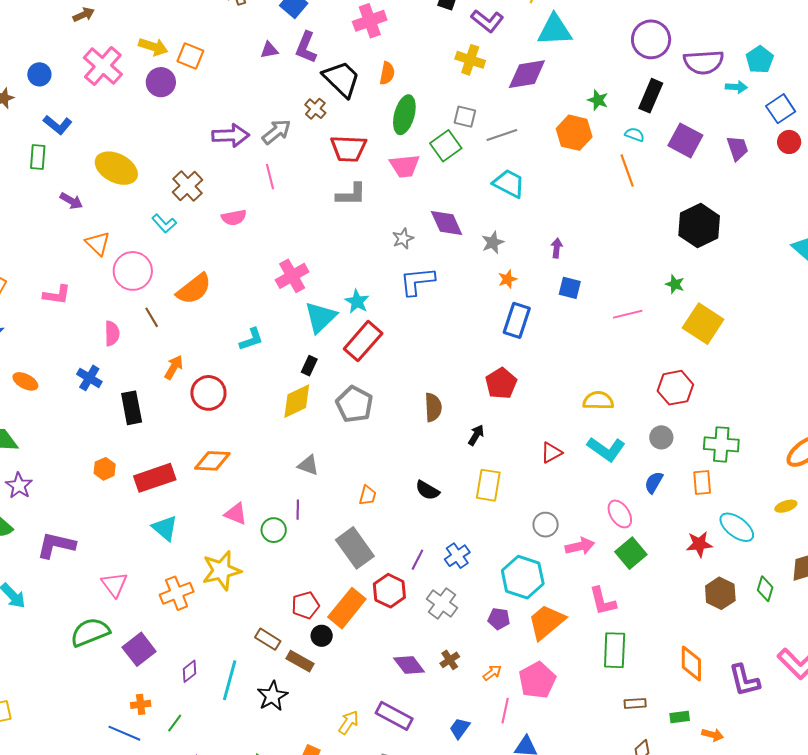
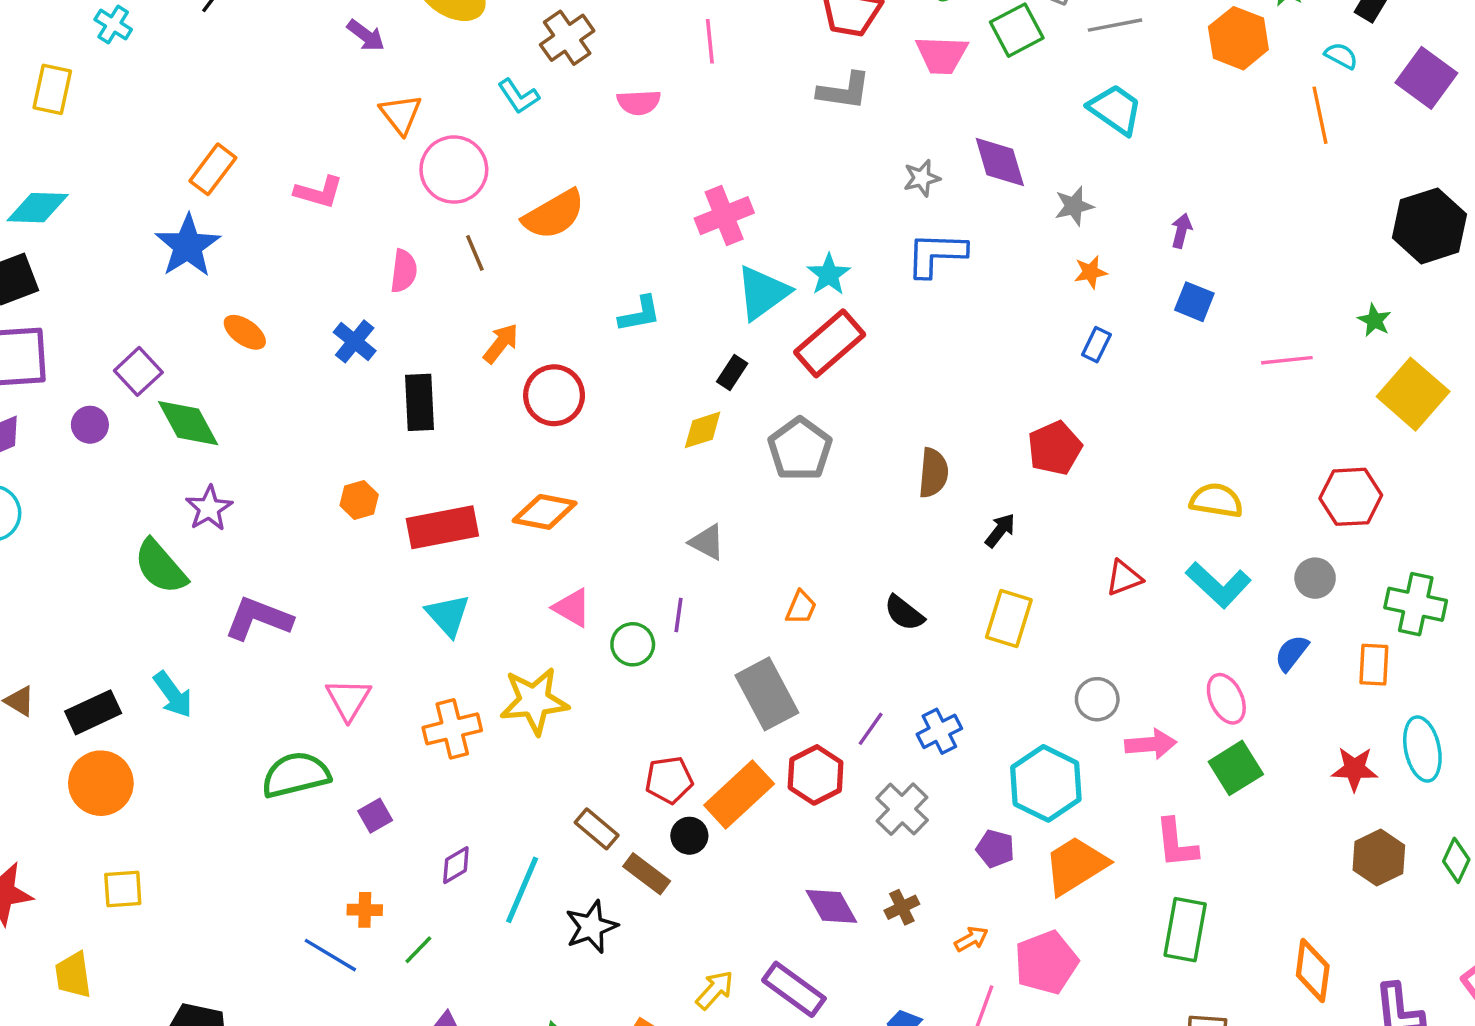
blue rectangle: (517, 320) -> (1096, 345), size x0.6
yellow diamond: (297, 401) -> (703, 430), size x0.7
cyan ellipse: (737, 527) -> (1422, 749), turned 33
purple square: (139, 649) -> (375, 816), size x0.6

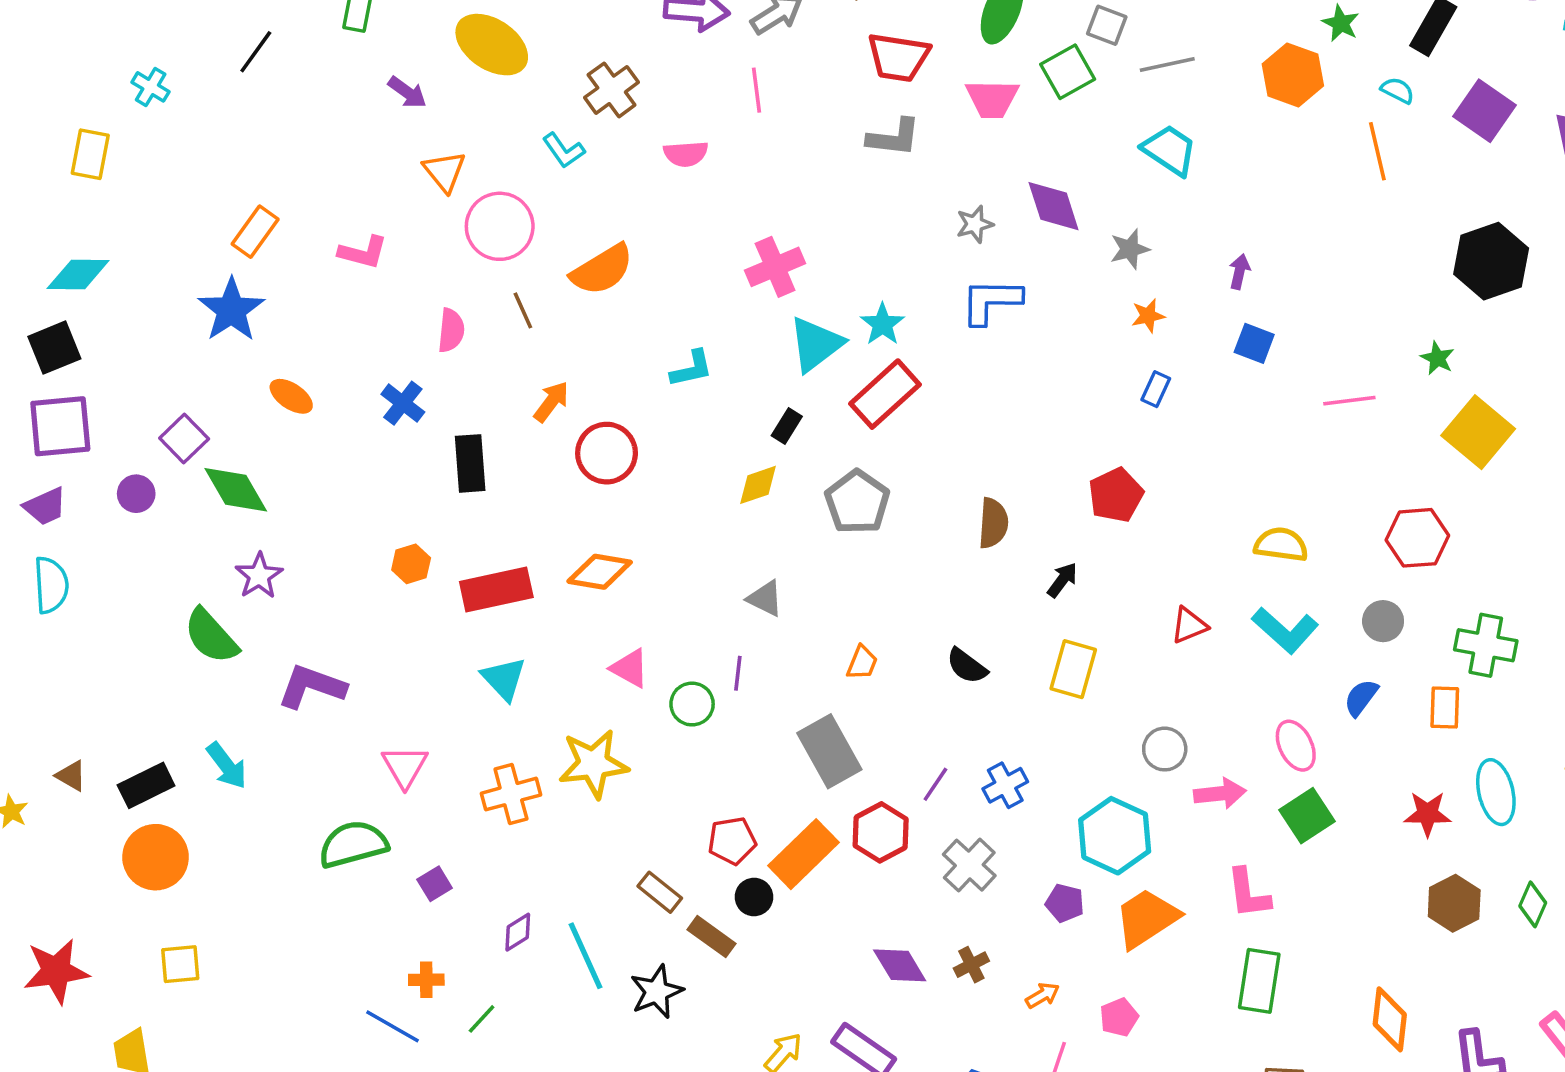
cyan line: (522, 890) -> (586, 956), turned -46
pink pentagon: (1046, 962) -> (1119, 1017), size x0.6

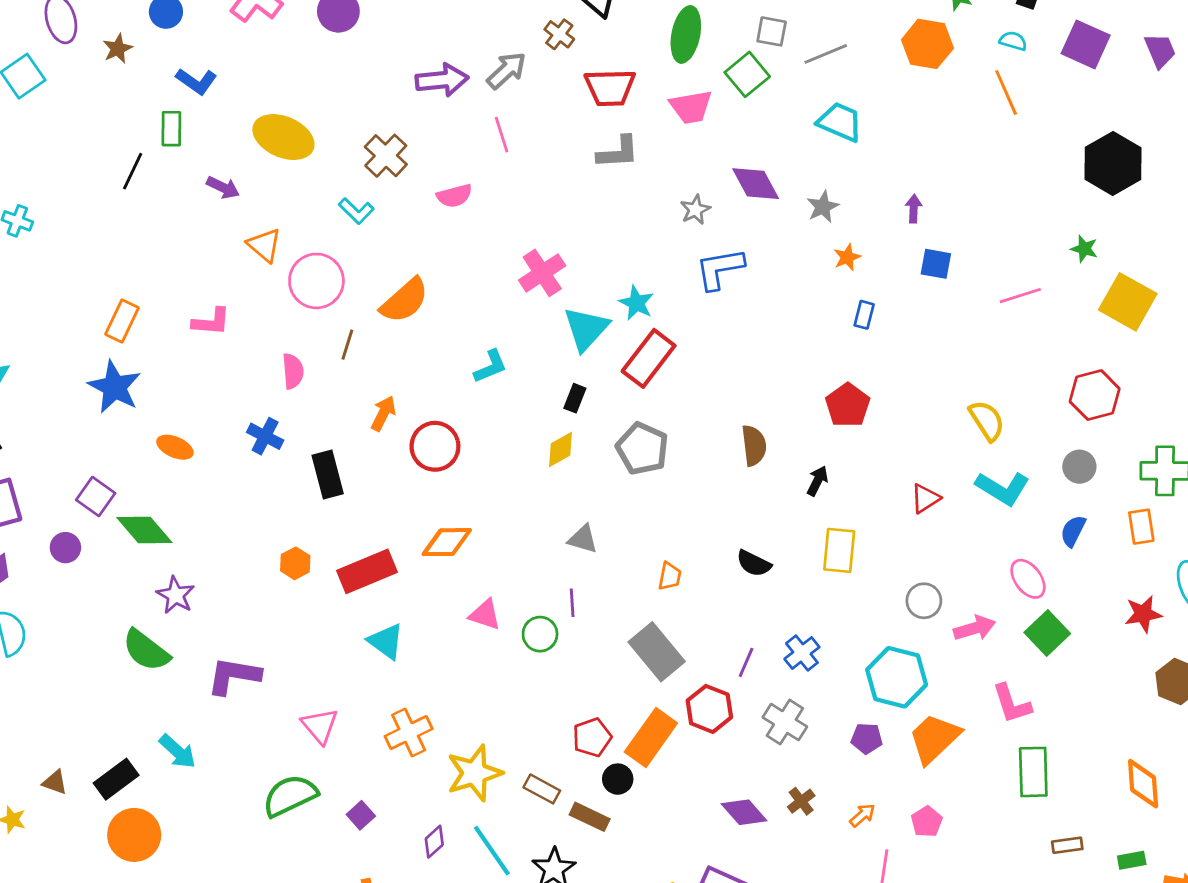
black line: (256, 52) -> (133, 171), moved
brown line: (523, 310) -> (347, 345), turned 52
yellow semicircle: (1281, 545) -> (987, 421), turned 60
yellow star: (593, 764) -> (474, 773), moved

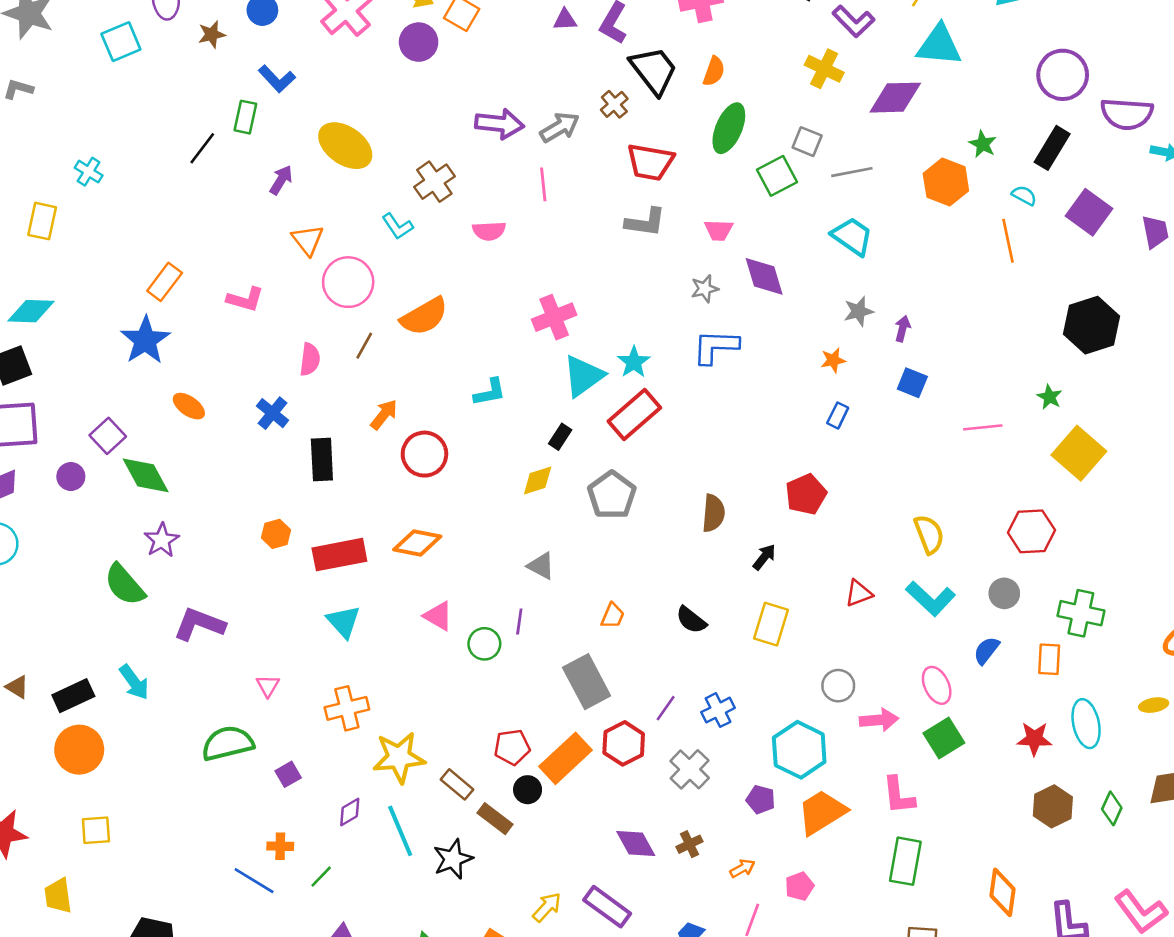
pink trapezoid: (691, 107) -> (719, 230), moved, size x0.7
purple arrow: (223, 187) -> (281, 180), turned -96
gray star: (823, 207) -> (859, 311), moved
pink triangle: (320, 726) -> (268, 686), size x0.7

